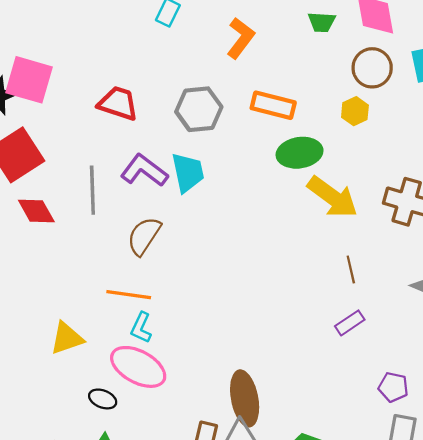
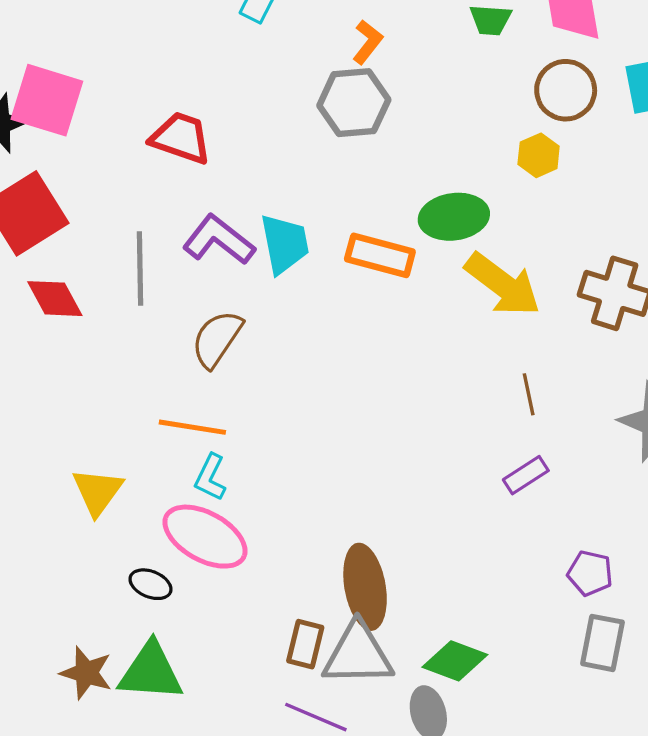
orange L-shape: (241, 38) -> (368, 42), size x0.7
orange rectangle: (273, 105) -> (380, 255), moved
gray hexagon: (199, 109) -> (354, 103), moved
yellow triangle: (67, 338) -> (98, 492), turned -36

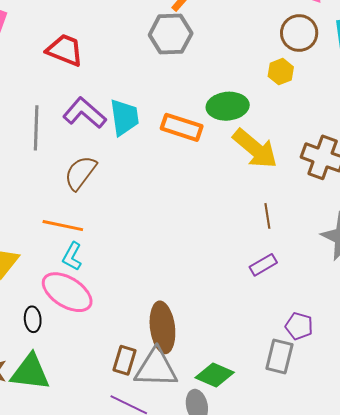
black ellipse: (150, 584) -> (33, 319), turned 60
gray rectangle: (602, 643) -> (279, 356), moved

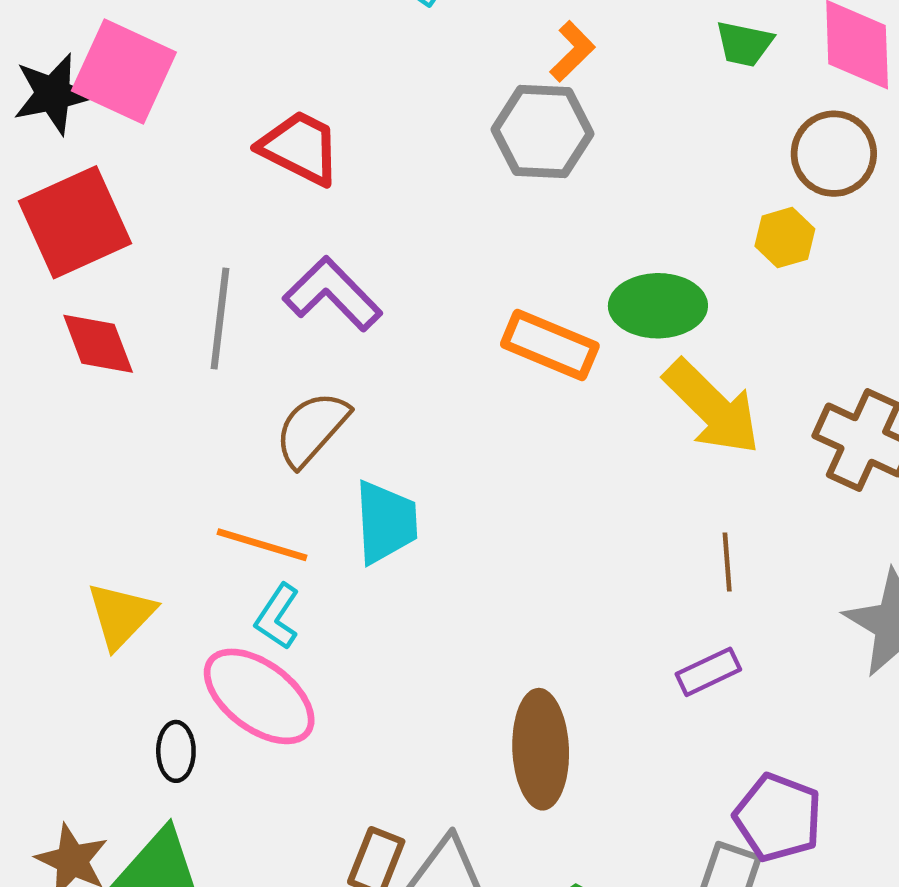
cyan trapezoid: (124, 117) -> (386, 522), moved
purple pentagon: (299, 326) -> (778, 817), size x1.4
brown ellipse: (162, 327) -> (541, 749), moved

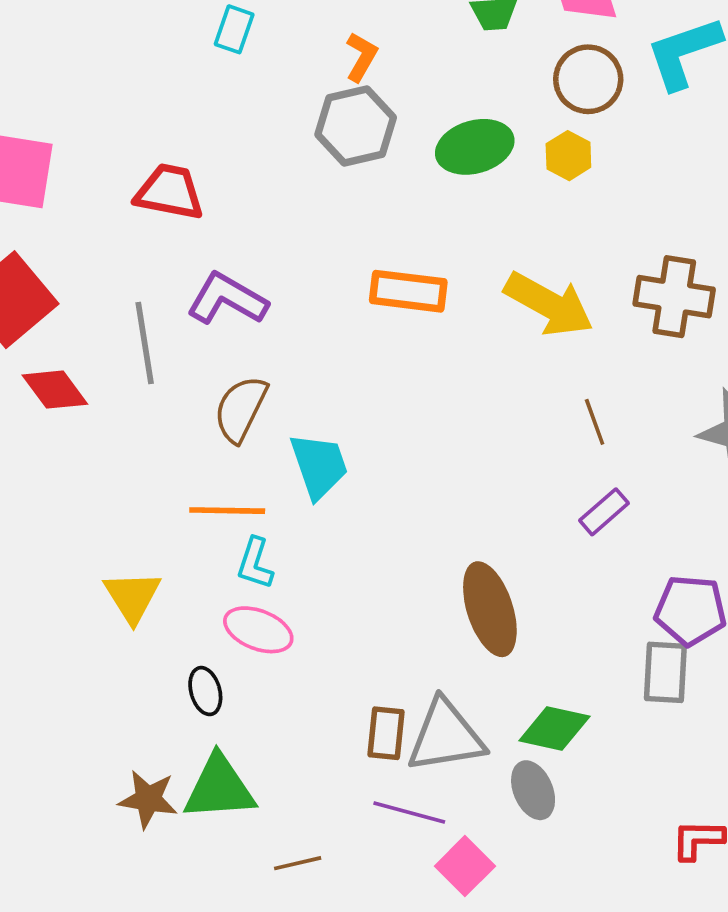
green ellipse: (658, 306) -> (475, 147), moved
pink ellipse: (259, 696) -> (258, 630), size x0.7

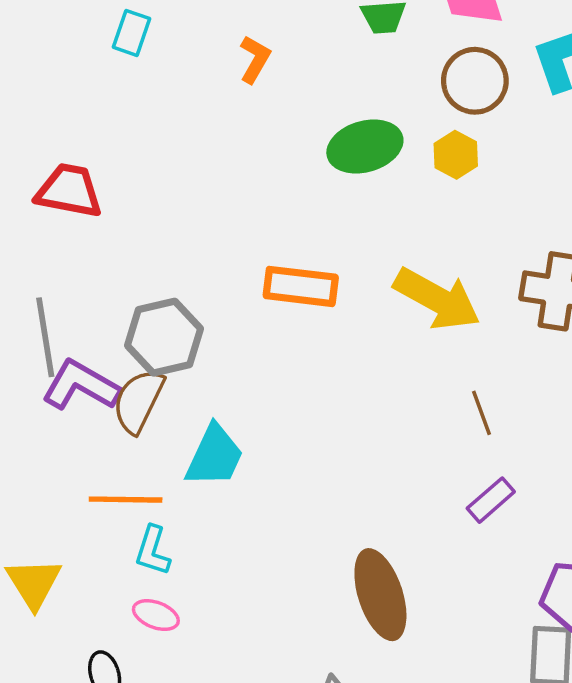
gray hexagon: (356, 126) -> (164, 337), moved
purple L-shape: (227, 299) -> (81, 386), moved
cyan trapezoid: (319, 466) -> (214, 456), turned 44
pink ellipse: (258, 630) -> (156, 615), size x0.7

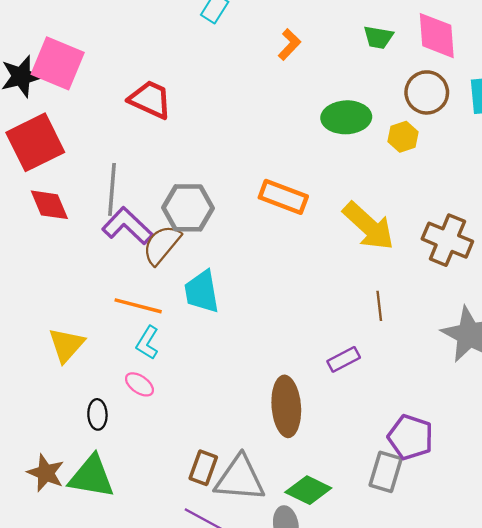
cyan trapezoid: (214, 456) -> (202, 292), turned 132
purple rectangle: (491, 500) -> (344, 359), moved

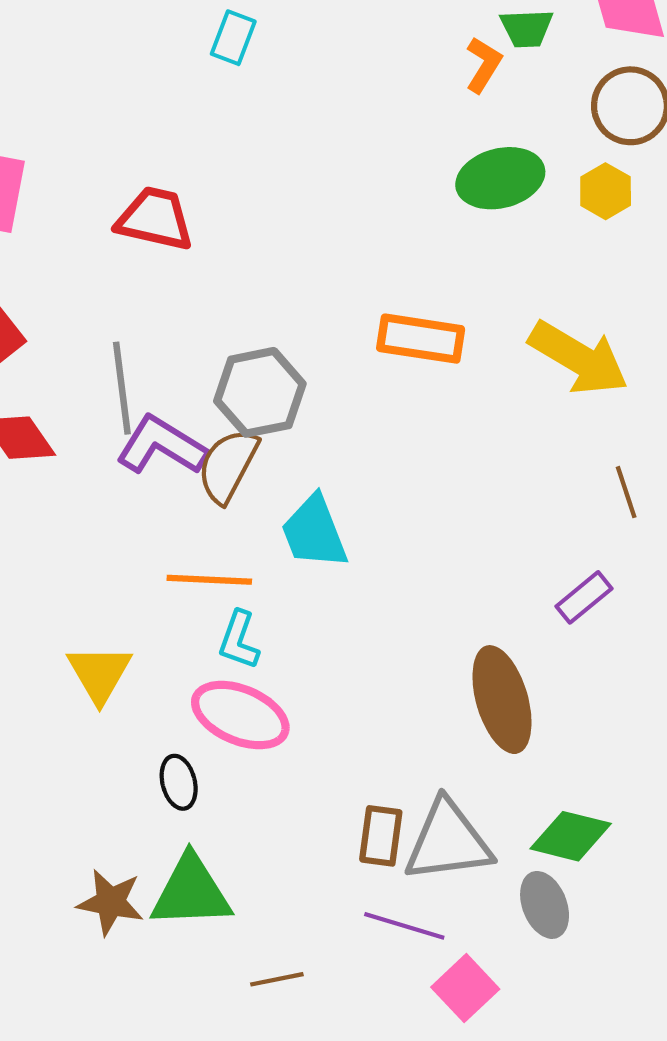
orange L-shape: (289, 44) -> (483, 65), moved
pink ellipse: (139, 384) -> (240, 715), size x1.8

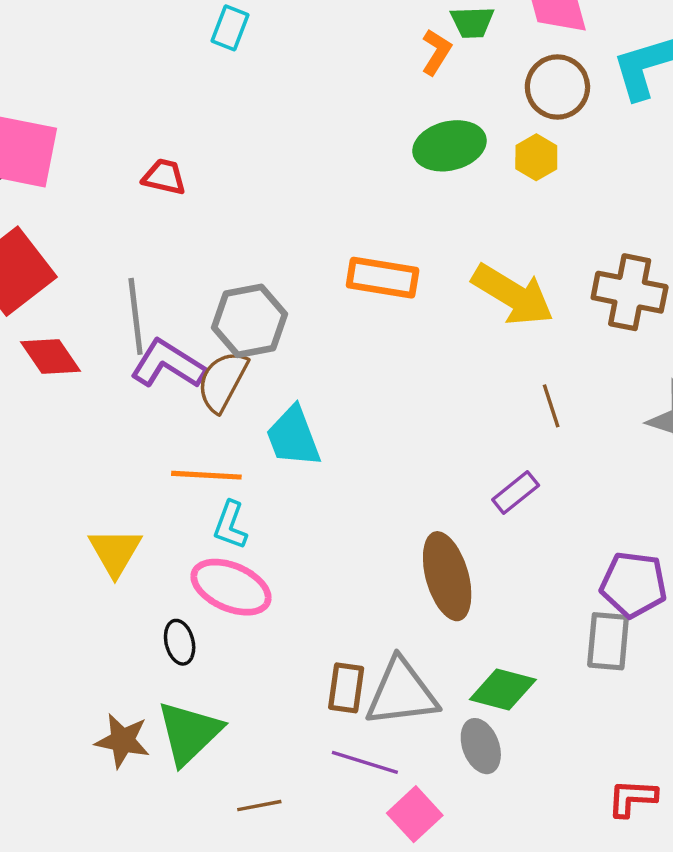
red trapezoid: (155, 219) -> (164, 177), size x0.7
green triangle: (191, 892) -> (189, 733), turned -42

